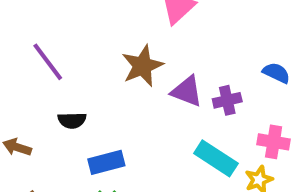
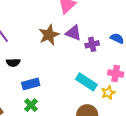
purple triangle: (187, 91) -> (73, 33), moved
purple cross: (227, 100) -> (92, 44), moved

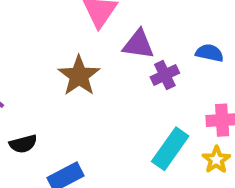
purple triangle: (73, 33) -> (138, 44), moved
cyan rectangle: (86, 82) -> (170, 149), turned -75

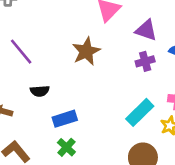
purple triangle: (138, 44) -> (146, 30), moved

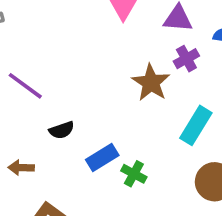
brown star: (86, 51) -> (151, 83), moved
green cross: (66, 147) -> (134, 174), moved

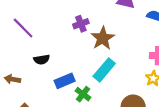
purple cross: (186, 59) -> (81, 24), moved
cyan rectangle: (196, 125) -> (104, 70), moved

